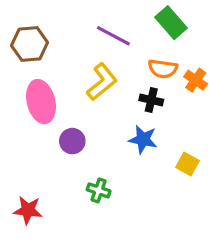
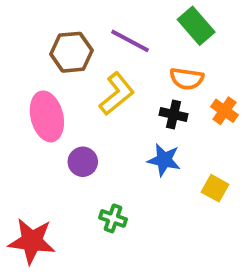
brown hexagon: (30, 44) -> (71, 52), moved
orange cross: (196, 80) -> (224, 111), moved
red star: (28, 210) -> (32, 241), size x1.4

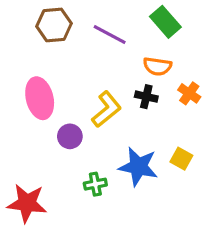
brown hexagon: (71, 52) -> (54, 25), moved
yellow L-shape: (117, 94) -> (106, 109), moved
blue star: (164, 160) -> (138, 167), moved, size x1.4
green cross: (113, 218) -> (95, 184), turned -30

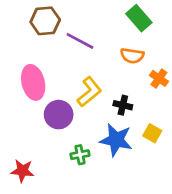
purple line: (110, 35) -> (80, 41), moved
black cross: (146, 97) -> (123, 105), moved
purple circle: (70, 136) -> (59, 115), size x1.4
red star: (27, 203) -> (22, 171), size x0.7

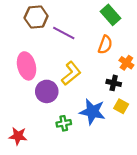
orange semicircle: (132, 56) -> (105, 45), turned -78
black cross: (123, 105) -> (114, 83), moved

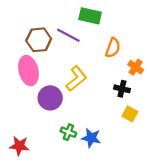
green rectangle: (110, 15) -> (90, 16), moved, turned -36
brown hexagon: (36, 17) -> (39, 40), moved
blue star: (92, 112) -> (91, 138), moved, size x0.7
green cross: (64, 123) -> (68, 132), turned 32

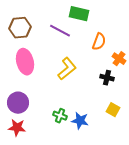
brown hexagon: (39, 40) -> (20, 28), moved
purple circle: (50, 98) -> (18, 103), moved
yellow square: (130, 114) -> (113, 110), moved

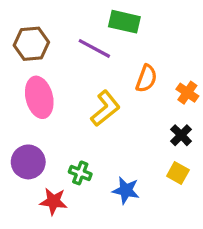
orange semicircle: (99, 42) -> (146, 78), moved
black cross: (107, 78) -> (181, 135), moved, turned 32
green cross: (60, 116) -> (80, 173), moved
red star: (17, 128) -> (53, 201), moved

